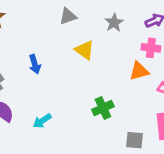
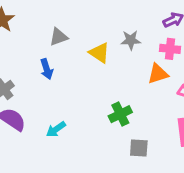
gray triangle: (68, 16) -> (58, 37), moved
gray star: (114, 23) -> (131, 40), moved, turned 30
gray square: (134, 140) -> (139, 148), moved

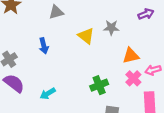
gray triangle: (58, 37) -> (56, 12), moved
pink cross: (170, 49) -> (133, 78), moved, turned 35

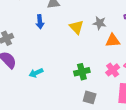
blue arrow: (44, 46) -> (40, 22), moved
orange triangle: (131, 56) -> (113, 41), moved

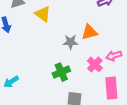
gray star: (100, 23) -> (70, 42), moved
yellow triangle: (76, 27) -> (43, 14), moved

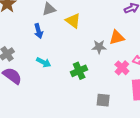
green cross: (61, 72) -> (79, 71), moved
cyan arrow: (11, 82) -> (44, 62), moved, turned -120

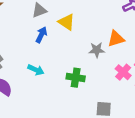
blue arrow: (38, 31) -> (41, 35), moved, turned -136
green cross: (79, 71) -> (76, 78), turned 35

